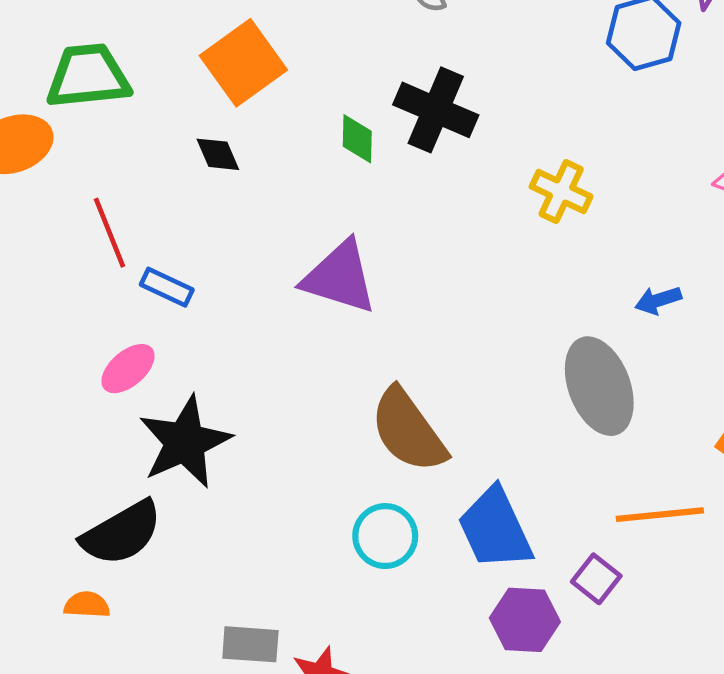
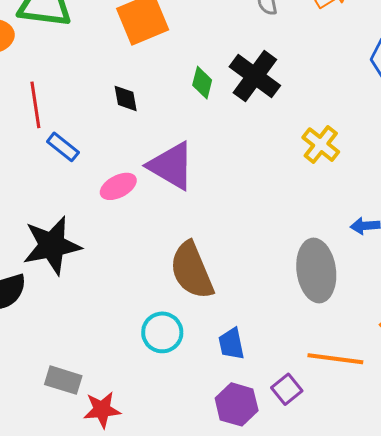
black diamond: (218, 154) -> (126, 98), moved
pink ellipse: (128, 369) -> (118, 186), moved
blue trapezoid: (495, 529) -> (231, 344), size x0.6

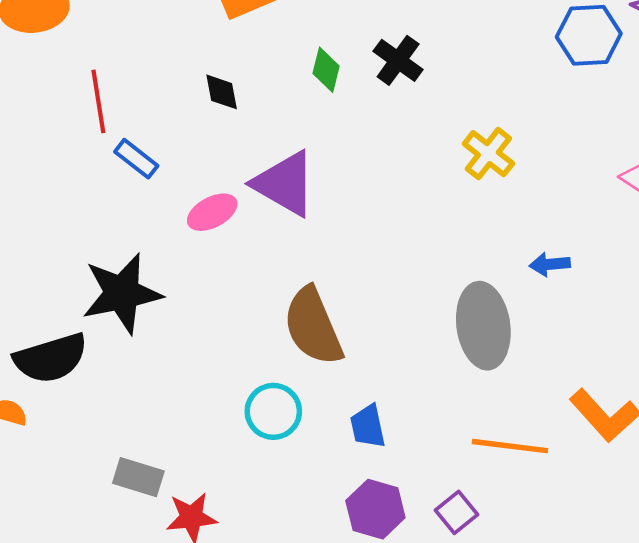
black cross: (255, 76) -> (398, 60), size x0.7
purple square: (287, 389) -> (457, 512), moved

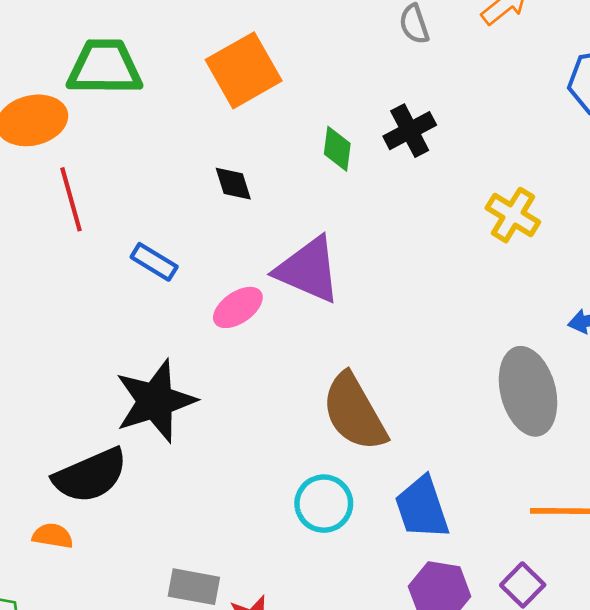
black cross: (398, 60) -> (410, 131), turned 33
red line: (98, 101) -> (71, 199), moved
blue trapezoid: (368, 426) -> (422, 508), size x1.4

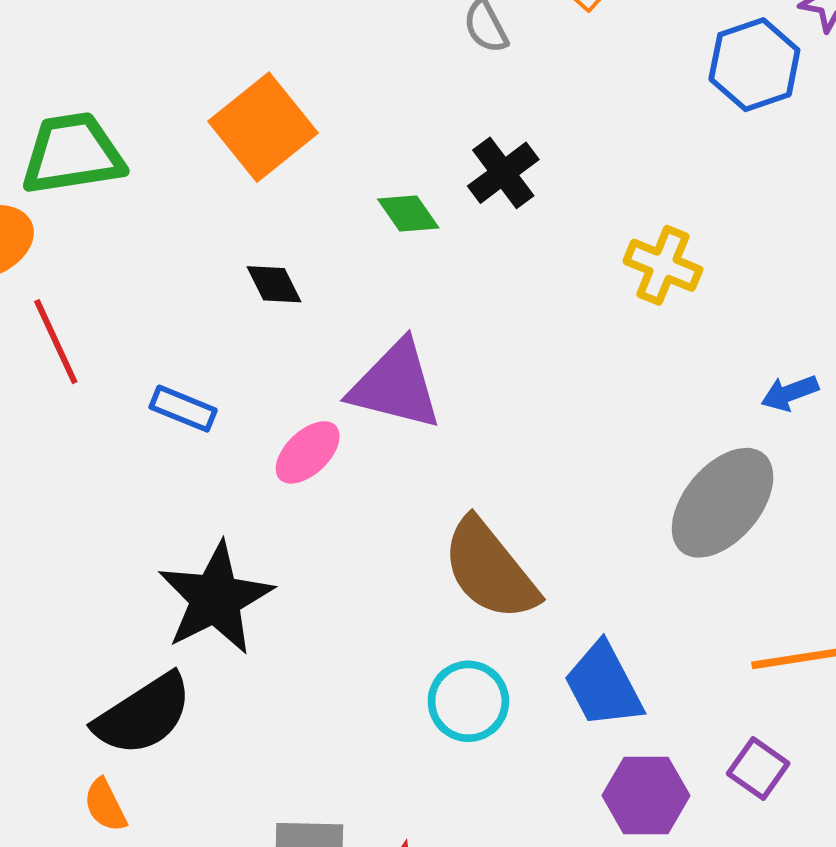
green diamond: (337, 149) -> (408, 213), turned -33
gray ellipse: (528, 391) -> (723, 503), turned 64
orange semicircle: (53, 536) -> (105, 805), turned -117

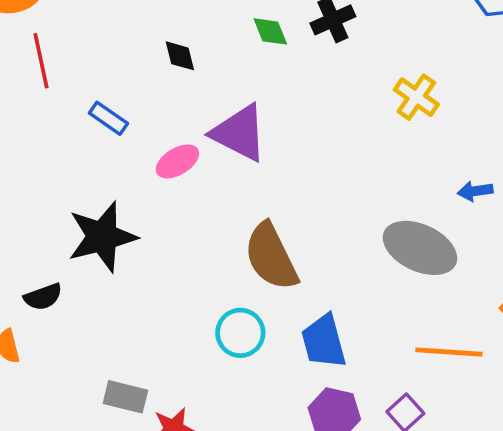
gray ellipse: (723, 503) -> (420, 248), turned 62
black semicircle: (143, 715) -> (43, 297), size x0.6

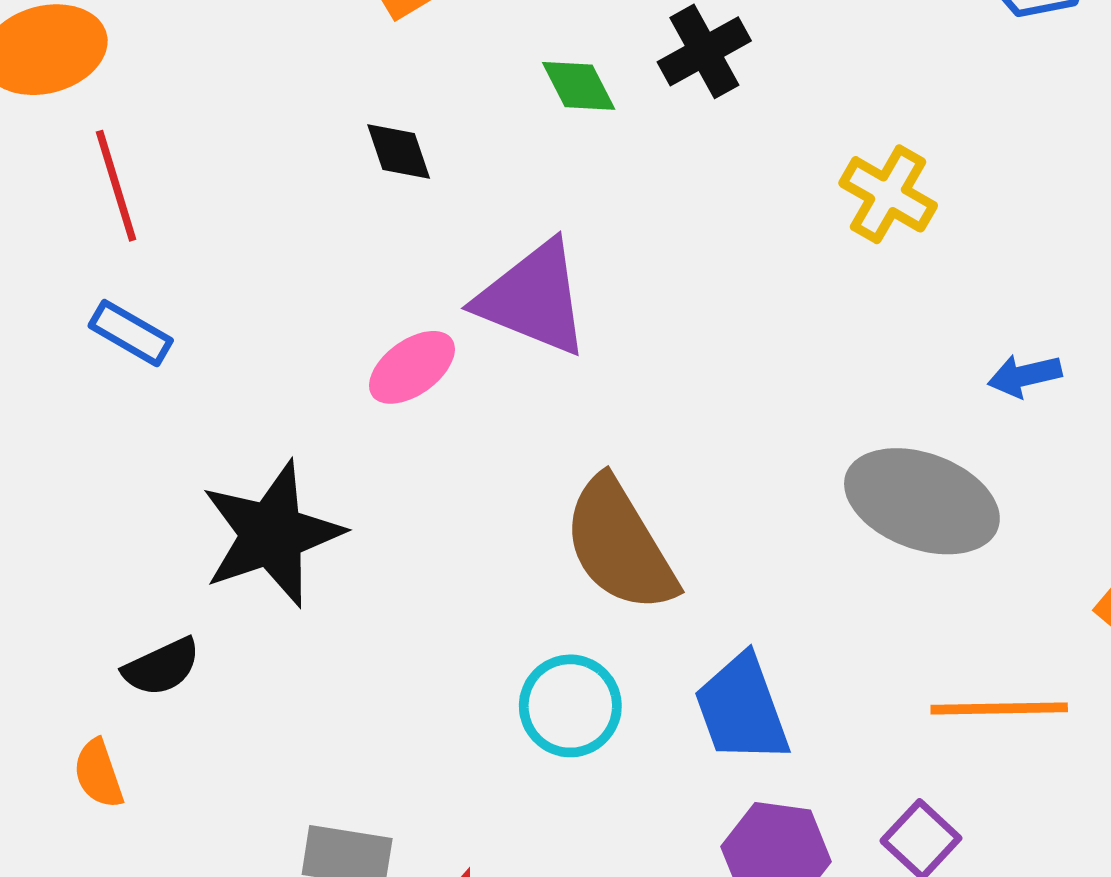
blue rectangle: (108, 118) -> (131, 333), moved

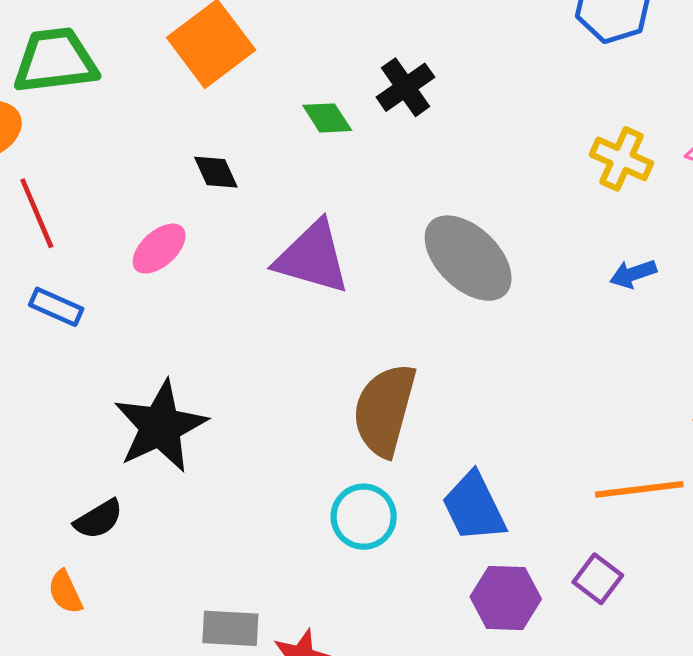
yellow cross: (888, 194) -> (621, 159), moved
pink ellipse: (412, 367) -> (159, 249), moved
gray ellipse: (922, 501) -> (468, 258), moved, turned 30
brown semicircle: (620, 545) -> (384, 410), turned 52

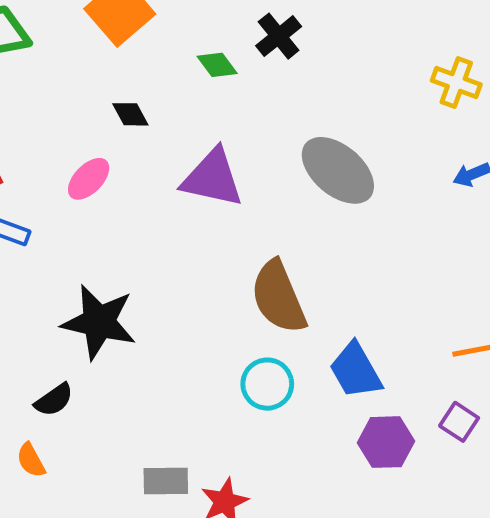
brown semicircle: (384, 410) -> (278, 297), turned -34
black star: (160, 426) -> (99, 322), turned -30

